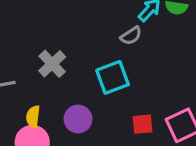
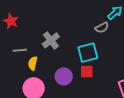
yellow semicircle: (33, 117) -> (33, 63), moved
red square: (142, 124) -> (87, 72), moved

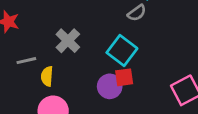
cyan square: (88, 53) -> (122, 50), turned -30
purple circle: (64, 76) -> (110, 86), moved

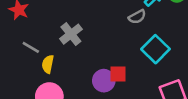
cyan square: (122, 50) -> (156, 49), moved
gray line: (26, 61) -> (31, 47), turned 36

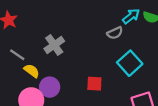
yellow semicircle: (48, 64) -> (32, 71), turned 112
purple circle: (104, 81) -> (50, 87), moved

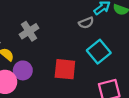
red square: (94, 84) -> (65, 69), size x1.5

